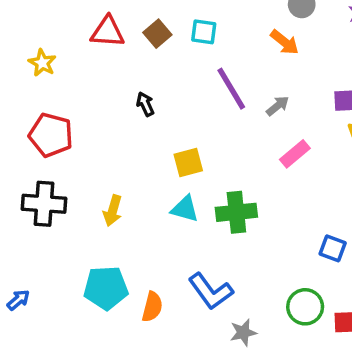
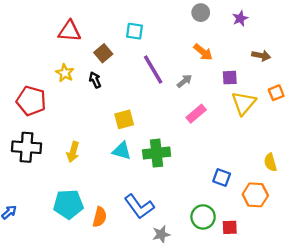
brown square: (157, 34) -> (103, 53), moved
orange arrow: (285, 42) -> (203, 52), moved
yellow star: (42, 63) -> (65, 73), moved

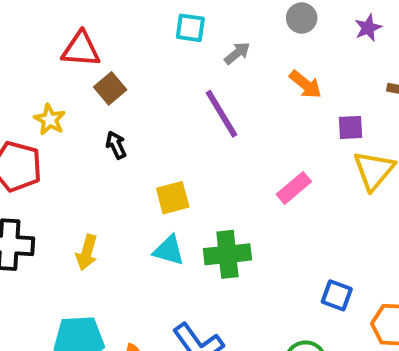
cyan square: (135, 31) -> (190, 28), moved
brown square: (103, 53) -> (110, 88), moved
yellow star: (65, 73) -> (50, 120), moved
black arrow: (95, 80) -> (116, 145), moved
gray arrow: (184, 81) -> (237, 53), moved

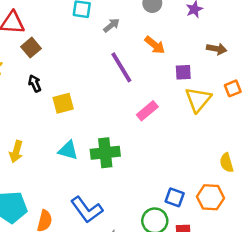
purple line: (222, 114) -> (121, 67), moved
yellow square: (173, 198) -> (63, 103), moved
blue square: (337, 295) -> (175, 197), moved

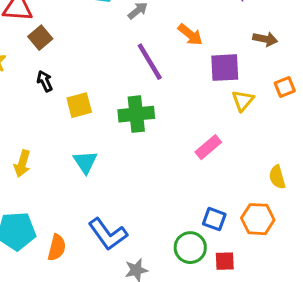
purple square: (183, 72) -> (225, 68), size x1.5
yellow triangle: (198, 100) -> (243, 101), size x0.7
pink rectangle: (147, 111) -> (208, 147), moved
cyan triangle: (68, 150) -> (85, 162), turned 40
green cross: (105, 153) -> (136, 114), moved

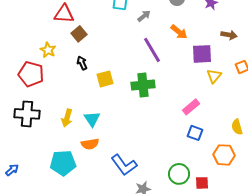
cyan triangle: (85, 162) -> (92, 119), moved
blue square: (214, 219) -> (195, 133), moved
orange semicircle: (57, 248) -> (90, 144), moved, turned 66

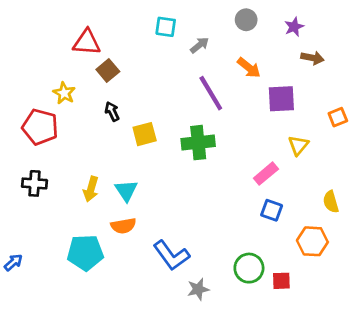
brown arrow: (229, 35) -> (312, 58), moved
yellow triangle: (214, 76) -> (298, 145), moved
black cross: (27, 114) -> (34, 183), size x0.7

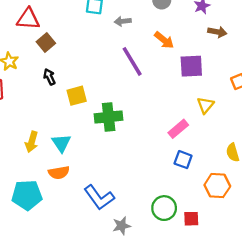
gray arrow: (200, 45) -> (123, 21), turned -147
green cross: (198, 143) -> (109, 117), moved

